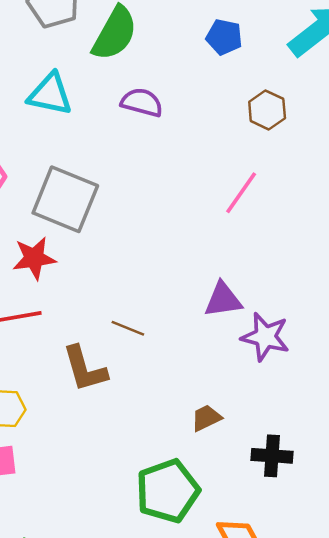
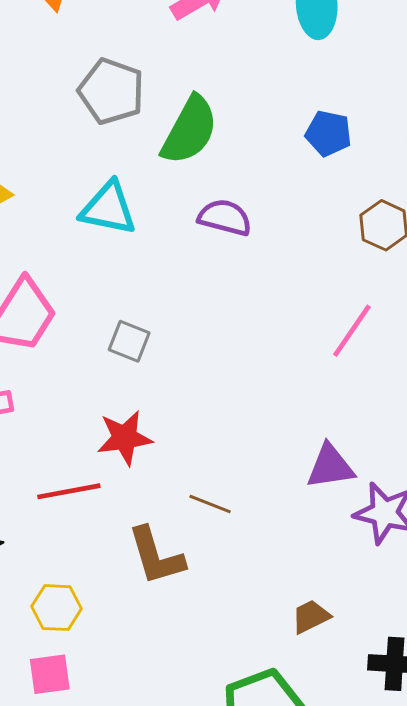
gray square: (65, 199) -> (129, 341), size x0.5
red star: (34, 258) -> (125, 438), moved

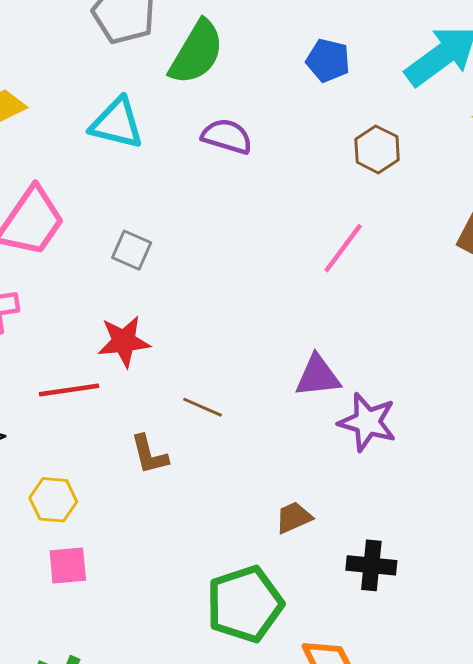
brown L-shape: (156, 556) -> (149, 455), size x0.7
pink square: (50, 674) -> (68, 565), moved

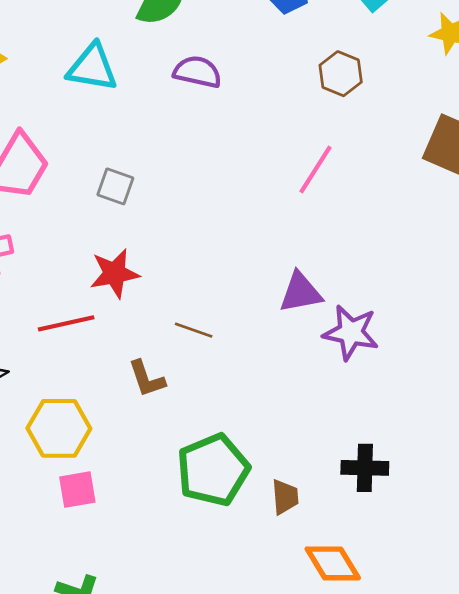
yellow hexagon: (53, 500) -> (59, 428), size x1.4
brown trapezoid: (294, 518) -> (285, 497), moved, turned 114
green pentagon: (245, 604) -> (213, 470), moved

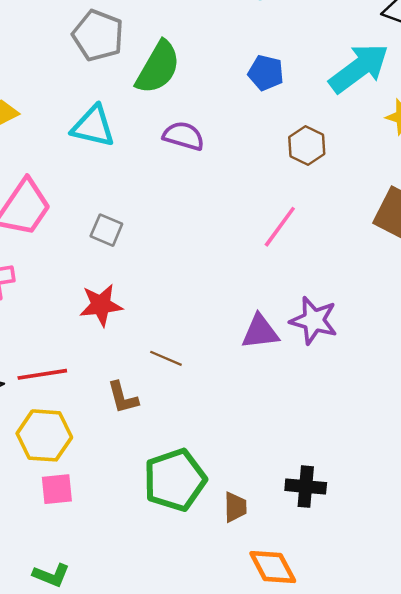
red line: (66, 323) -> (42, 374), moved
purple star: (351, 332) -> (314, 320), moved

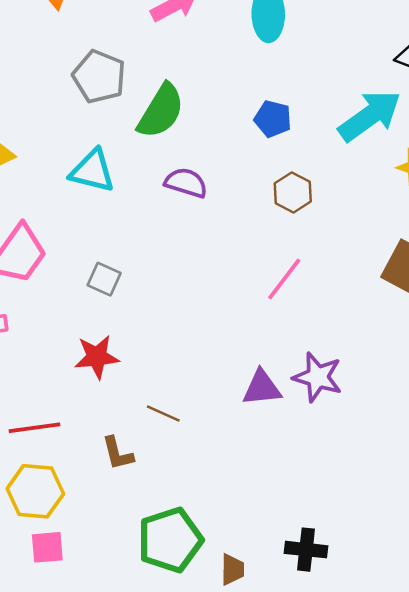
brown hexagon: (307, 145) -> (293, 192), moved

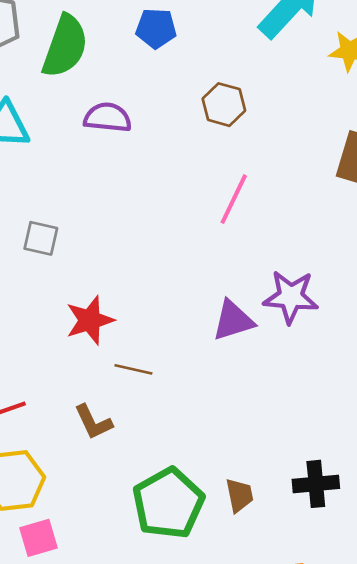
blue pentagon: (273, 119) -> (156, 28), moved
red star: (97, 357) -> (90, 320), moved
brown trapezoid: (232, 569) -> (239, 495), moved

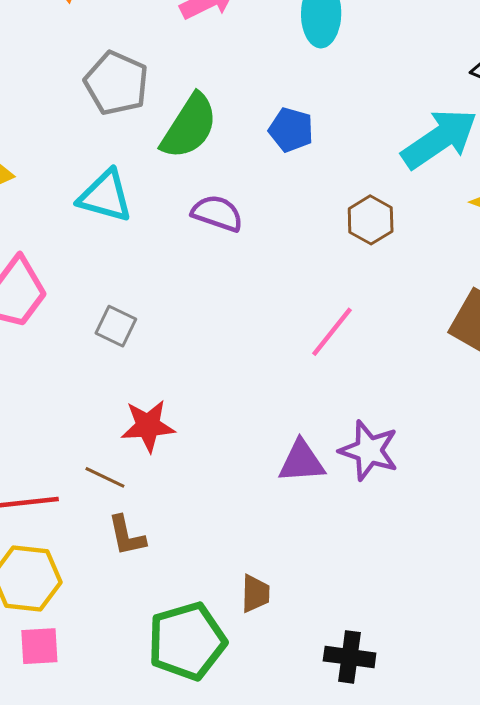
brown hexagon: (224, 105) -> (371, 220), moved
brown line: (133, 369) -> (105, 477), moved
brown trapezoid: (239, 495) -> (255, 594), moved

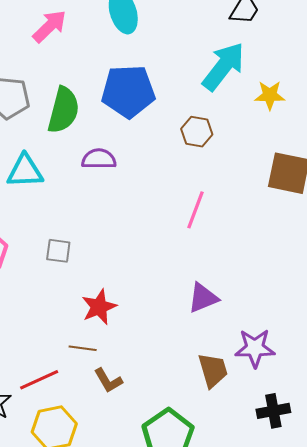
blue pentagon: (291, 130) -> (128, 91), size x1.8
purple star: (369, 450) -> (255, 348), moved
brown trapezoid: (255, 594) -> (213, 370), moved, size x1.4

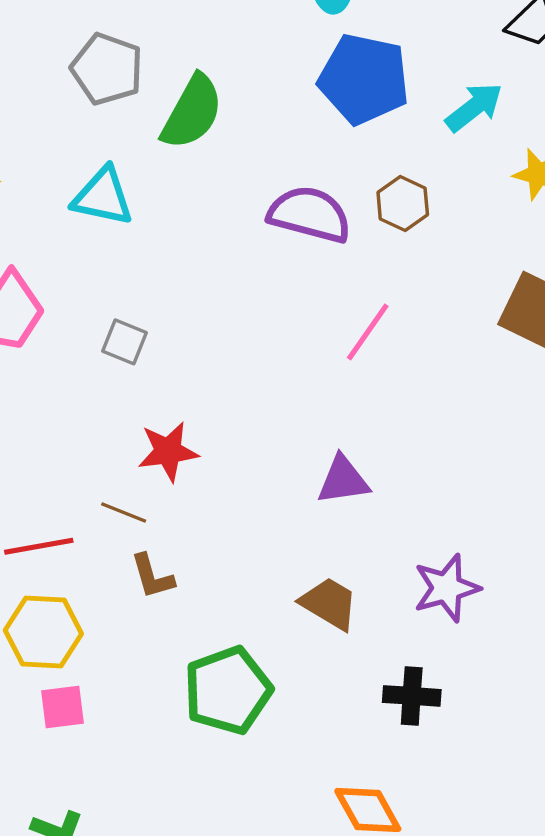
cyan arrow: (223, 66) -> (474, 107), size x0.7
blue pentagon: (128, 91) -> (364, 79), moved
purple semicircle: (99, 159) -> (310, 214), moved, size x1.4
purple star: (255, 348) -> (447, 588), moved, turned -30
brown trapezoid: (213, 370) -> (329, 604), turned -57

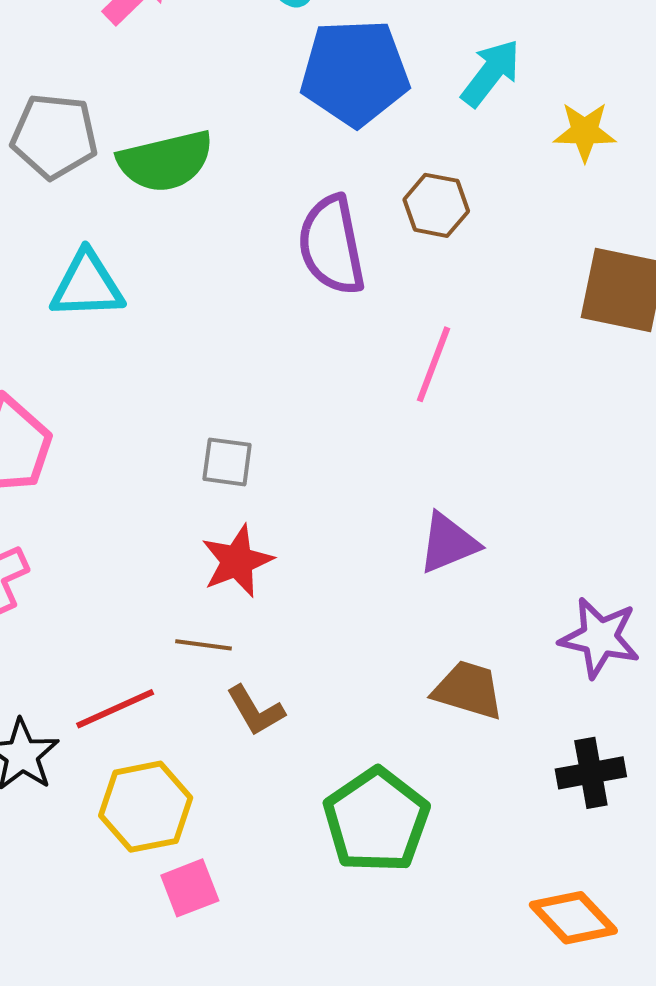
green semicircle: (192, 112) -> (165, 161), turned 62
purple semicircle: (310, 214) -> (332, 245), turned -102
gray square: (125, 342) -> (227, 462), moved
purple star: (447, 588) -> (600, 638), turned -30

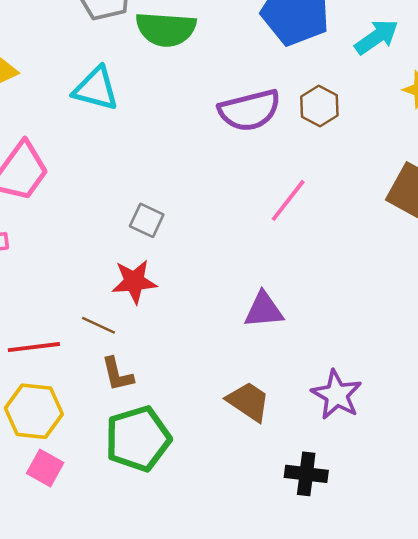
purple semicircle: (332, 245) -> (249, 110), turned -110
green pentagon: (376, 820) -> (138, 439), moved
pink square: (190, 888) -> (45, 468), turned 33

